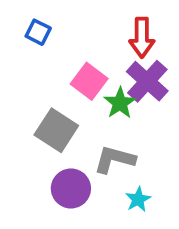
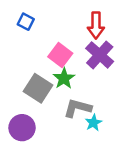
green star: (120, 103) -> (64, 78), moved
purple circle: (71, 188) -> (22, 128), moved
cyan star: (138, 199) -> (93, 123), moved

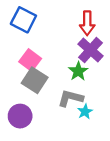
blue square: (26, 22) -> (23, 20), size x1.6
pink square: (60, 55) -> (30, 60), moved
green star: (64, 78) -> (78, 71), moved

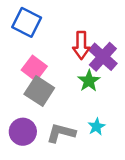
red arrow: (87, 23) -> (81, 45), moved
gray L-shape: (70, 98) -> (61, 133), moved

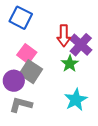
cyan star: (97, 127) -> (76, 100), size x1.6
purple circle: (23, 132) -> (14, 81), moved
gray L-shape: (61, 133) -> (21, 105), moved

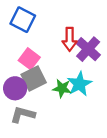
green star: (70, 64) -> (62, 88), moved, turned -30
gray square: (31, 72) -> (34, 78), turned 30
cyan star: (76, 100) -> (79, 84), moved

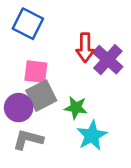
pink square: (29, 59) -> (36, 72), turned -30
cyan star: (79, 84) -> (92, 136), moved

